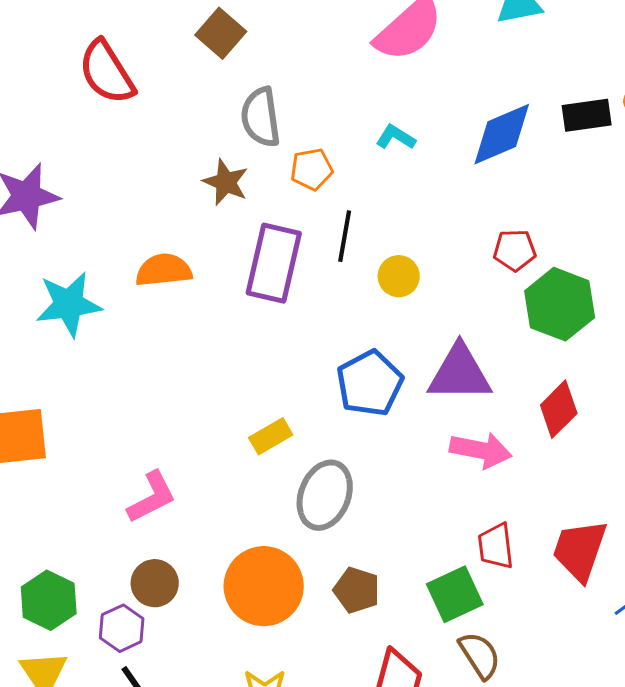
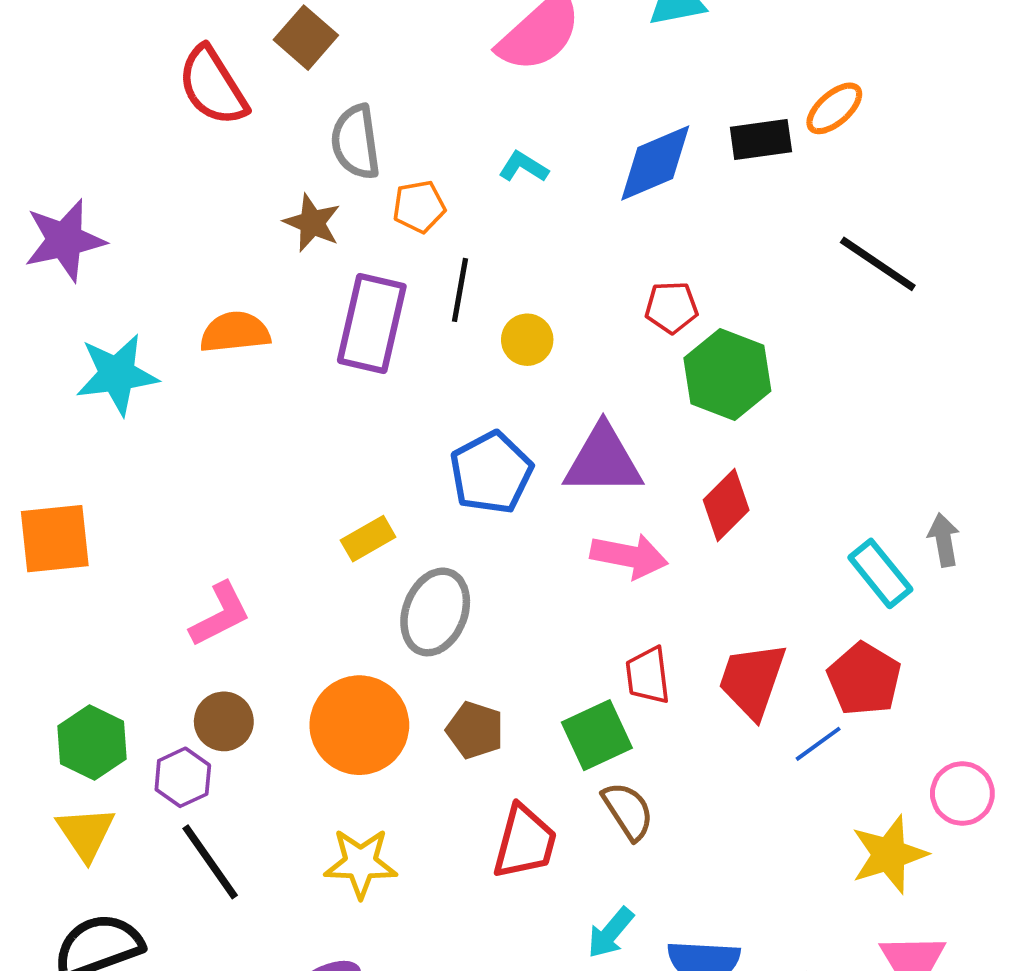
red semicircle: (107, 72) -> (213, 86), moved

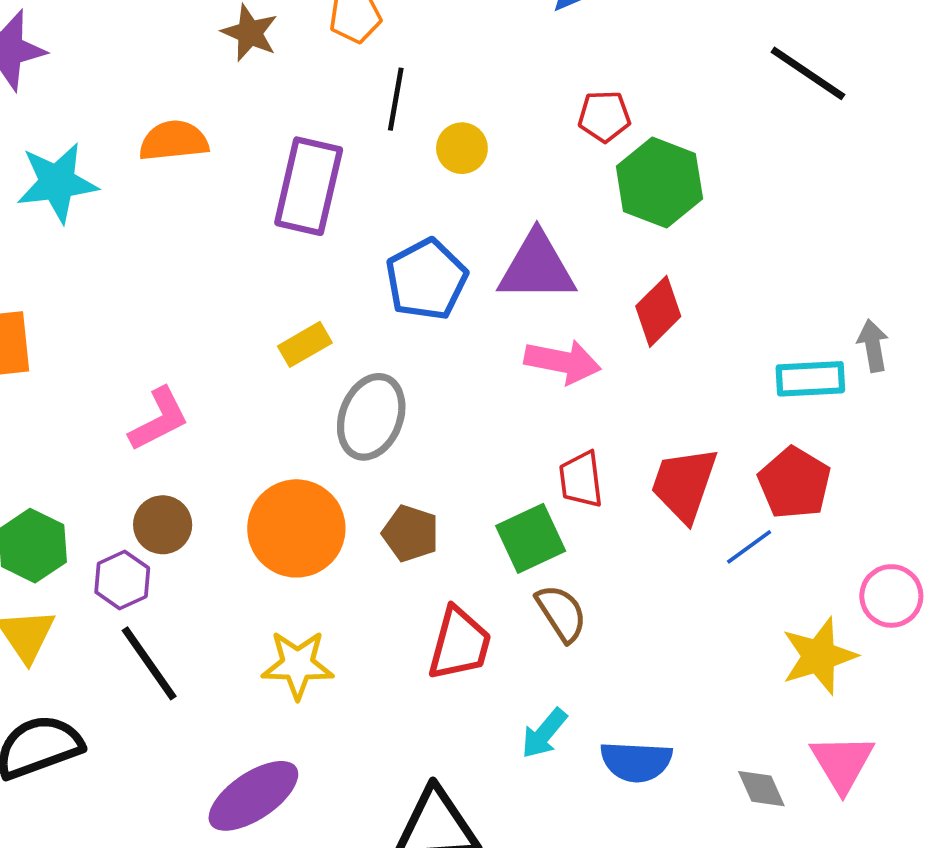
purple rectangle: (372, 324) -> (309, 186), moved
cyan rectangle: (880, 573) -> (810, 379), turned -54

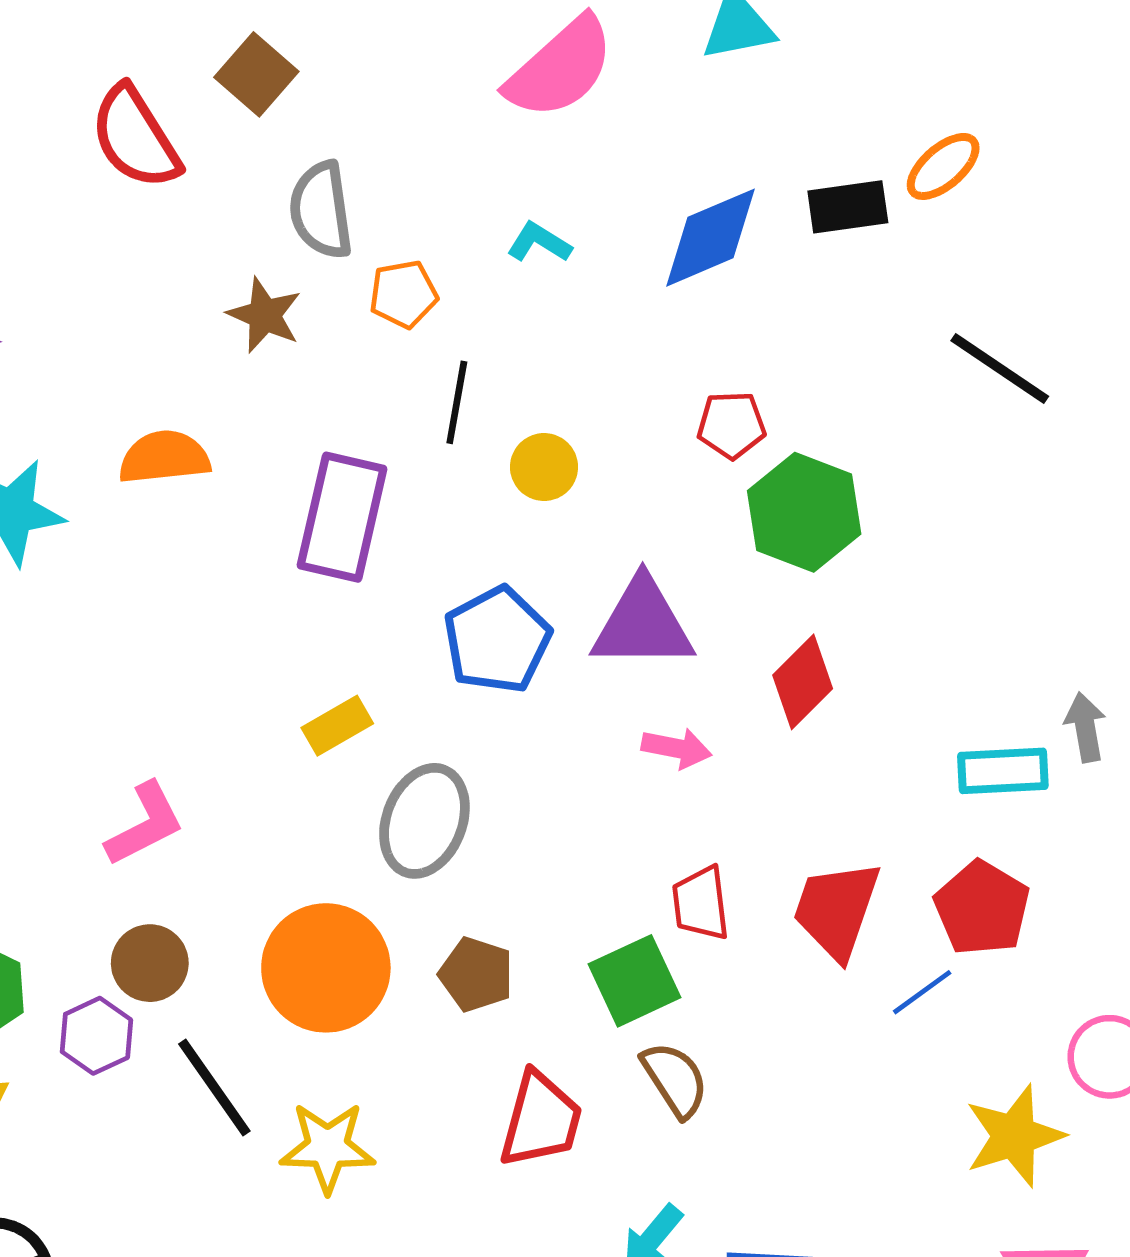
pink arrow: (563, 362) -> (677, 748), size x0.7
black line: (149, 663) -> (214, 1088), moved

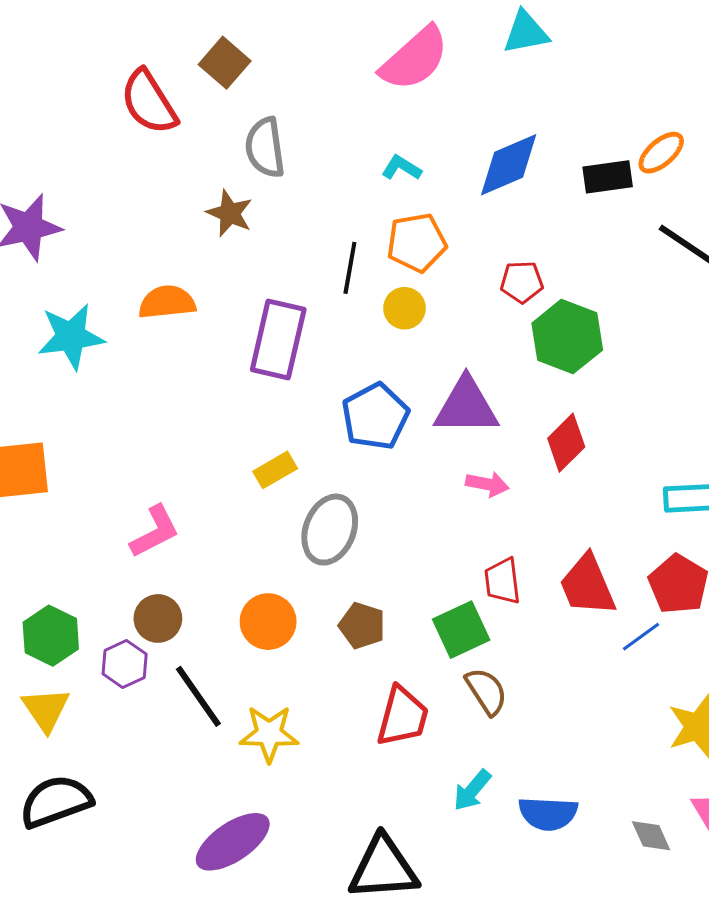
orange ellipse: (943, 166) -> (661, 153), moved
black rectangle: (848, 207) -> (608, 177), moved
orange pentagon: (403, 294) -> (417, 243), moved, size x1.4
red trapezoid: (836, 910) -> (587, 585), turned -42
orange circle: (326, 968) -> (268, 622), size x0.7

